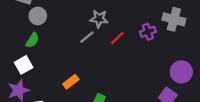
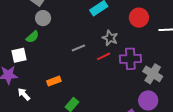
gray star: (99, 19) -> (110, 38), moved
gray cross: (174, 19) -> (153, 74), moved
purple cross: (148, 32) -> (130, 59), size x1.5

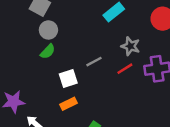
green semicircle: (32, 37) -> (48, 51), moved
white square: (19, 55) -> (68, 79), moved

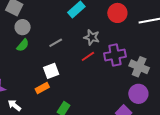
gray line: (94, 62) -> (56, 43), moved
white square: (68, 79) -> (51, 71), moved

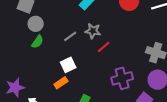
gray star: (92, 37) -> (93, 31), moved
purple cross: (115, 55) -> (122, 78), moved

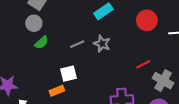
gray circle: (36, 24) -> (34, 23), moved
red line: (104, 47) -> (143, 64), moved

